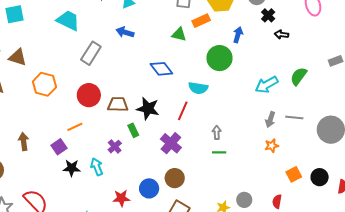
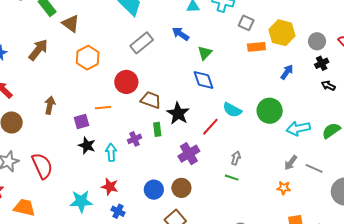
green triangle: (179, 34) -> (205, 53), moved, turned 42
green circle: (219, 58) -> (270, 111), moved
red star: (121, 198) -> (110, 187), moved

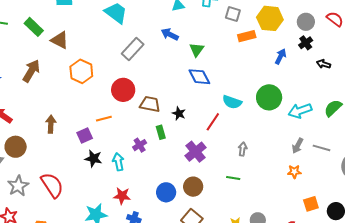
black cross: (322, 63) -> (306, 43), moved
black star: (178, 113) -> (179, 113), size x0.6
green line: (232, 178) -> (233, 178), moved

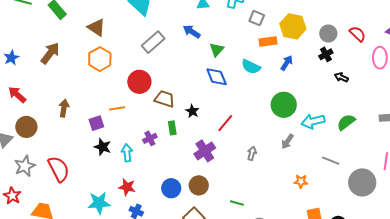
brown triangle: (60, 40) -> (96, 27), moved
blue arrow: (281, 57) -> (287, 63), moved
cyan semicircle: (232, 102) -> (251, 67), moved
gray arrow: (298, 146) -> (287, 141), moved
green line: (233, 178) -> (237, 203), moved

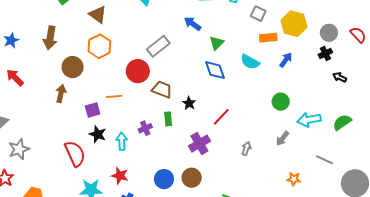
gray rectangle: (153, 42) -> (158, 46), moved
brown arrow: (50, 53) -> (50, 38), turned 150
green circle: (284, 105) -> (281, 102), size x0.7
brown circle: (26, 127) -> (73, 67), moved
red semicircle: (59, 169) -> (75, 154), moved

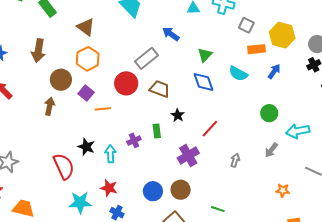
blue arrow: (193, 24) -> (171, 34), moved
brown trapezoid: (162, 89) -> (160, 89), moved
purple square: (93, 110) -> (86, 93), moved, turned -35

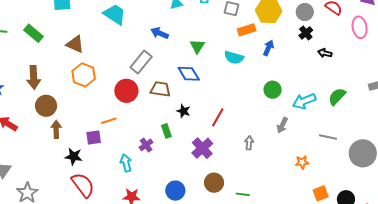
brown circle: (61, 80) -> (46, 106), moved
blue diamond: (203, 82) -> (189, 74), moved
purple square: (86, 93) -> (94, 137), moved, turned -35
black star: (86, 147) -> (74, 156), moved
brown circle: (181, 190) -> (214, 183), moved

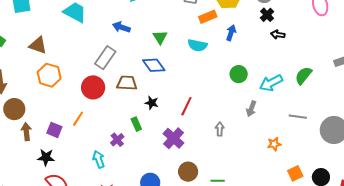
black arrow: (325, 53) -> (278, 35), moved
orange line: (109, 121) -> (78, 119), turned -35
purple square: (94, 137) -> (54, 130), moved, turned 35

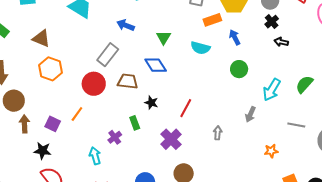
blue arrow: (231, 33) -> (235, 37), turned -49
green circle: (239, 74) -> (239, 69), moved
cyan arrow: (271, 83) -> (272, 90), turned -35

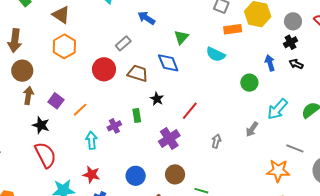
blue arrow: (235, 37) -> (270, 63), moved
gray rectangle: (108, 55) -> (123, 43), size x0.7
orange line: (77, 114) -> (80, 110), moved
orange star: (271, 151) -> (278, 171), moved, size x1.6

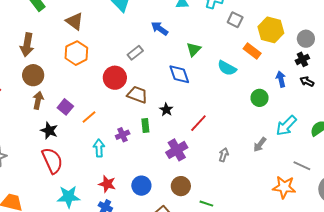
orange rectangle: (233, 29) -> (252, 51), moved, turned 42
brown trapezoid: (138, 73) -> (137, 95), moved
red star: (91, 175) -> (107, 184), moved

